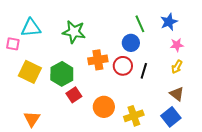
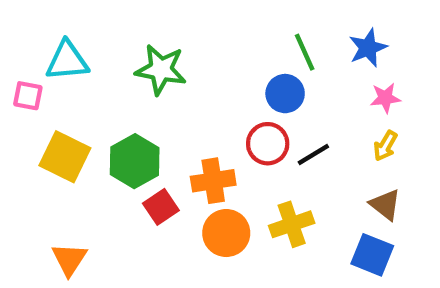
orange cross: (98, 60) -> (213, 181), moved
black line: (144, 71) -> (313, 155), turned 42
yellow cross: (134, 116) -> (292, 224), moved
blue square: (171, 117) -> (372, 255), turned -30

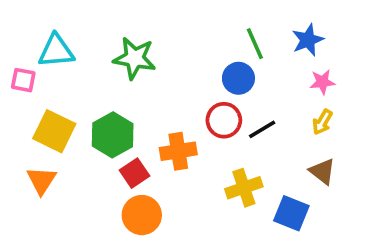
orange circle: (226, 233) -> (142, 215), moved
blue square: (372, 255) -> (291, 213), moved
orange triangle: (69, 259) -> (41, 180), moved

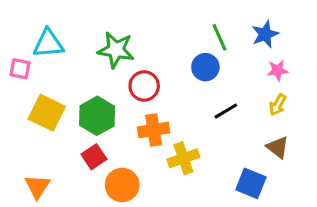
red circle: (224, 120) -> (144, 86), moved
red square: (135, 173) -> (94, 157), moved
orange triangle: (41, 180) -> (37, 187), moved
yellow cross: (244, 188) -> (183, 158), moved

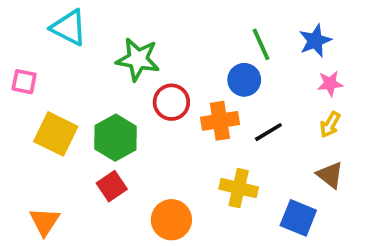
cyan triangle: (48, 44) -> (69, 28), moved, turned 32
orange cross: (154, 130) -> (220, 121), moved
yellow cross: (183, 158) -> (239, 188), moved, turned 32
orange circle: (122, 185) -> (171, 220), moved

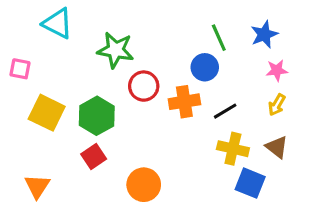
yellow cross: (239, 188) -> (233, 149), moved

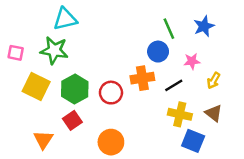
cyan triangle: (58, 23) -> (65, 19), moved, turned -40
green star: (116, 50) -> (54, 50), moved
pink star: (277, 70) -> (192, 61), moved
red circle: (144, 86) -> (111, 93), moved
orange triangle: (37, 186) -> (43, 140), moved

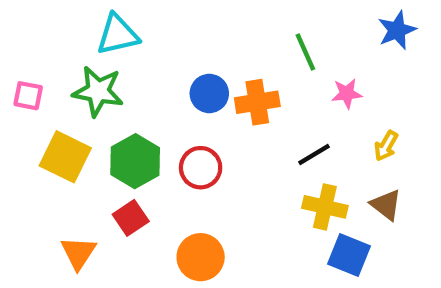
blue star: (204, 26) -> (397, 30), moved
blue circle: (158, 52) -> (209, 93), moved
pink star: (192, 61) -> (347, 93), moved
orange cross: (142, 78) -> (257, 102), moved

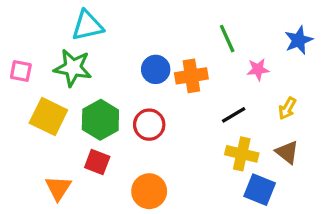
blue star: (397, 30) -> (299, 40), moved
red square: (131, 218) -> (97, 162), turned -35

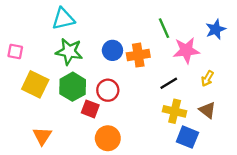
green star: (73, 68) -> (69, 52), moved
pink star: (258, 69) -> (186, 50), size x1.6
red square: (97, 162) -> (90, 109), moved

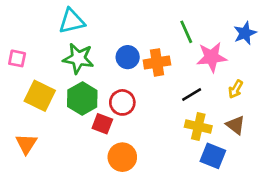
orange triangle: (42, 136) -> (26, 144), moved

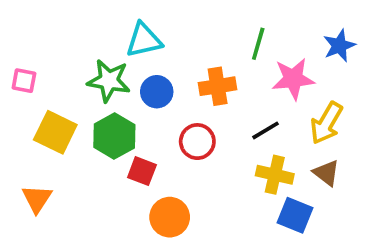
cyan triangle: (72, 21) -> (144, 40), moved
green line: (186, 32) -> (258, 44), turned 40
blue circle: (128, 57) -> (157, 92), moved
yellow arrow: (236, 89) -> (326, 123), size x1.6
red circle: (122, 102) -> (197, 142), moved

